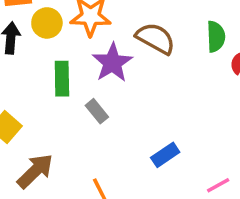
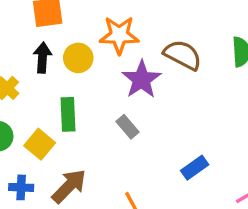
yellow circle: (47, 23) -> (78, 58), moved
green rectangle: (62, 79) -> (68, 114), moved

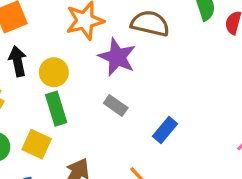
yellow circle: (78, 58) -> (54, 72), moved
blue rectangle: (195, 168) -> (165, 130), moved

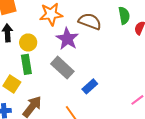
gray rectangle: (116, 105) -> (62, 68), size x1.6

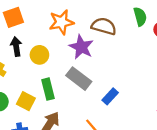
green rectangle: (26, 64) -> (48, 89), moved

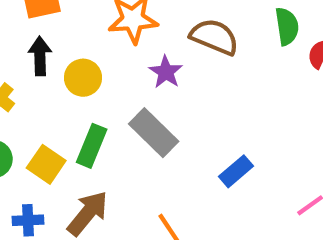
purple star: (81, 47) -> (166, 72), size x0.7
green rectangle: (48, 89) -> (92, 146), turned 30
blue rectangle: (110, 96) -> (236, 171), moved

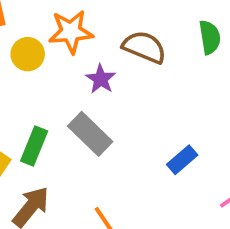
yellow circle: (83, 78) -> (28, 54), moved
blue rectangle: (236, 171) -> (182, 160), moved

